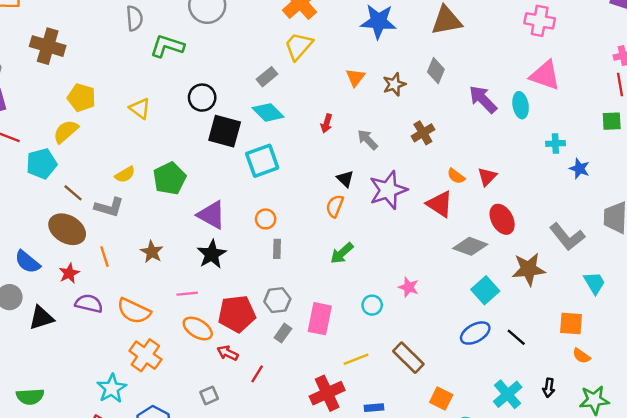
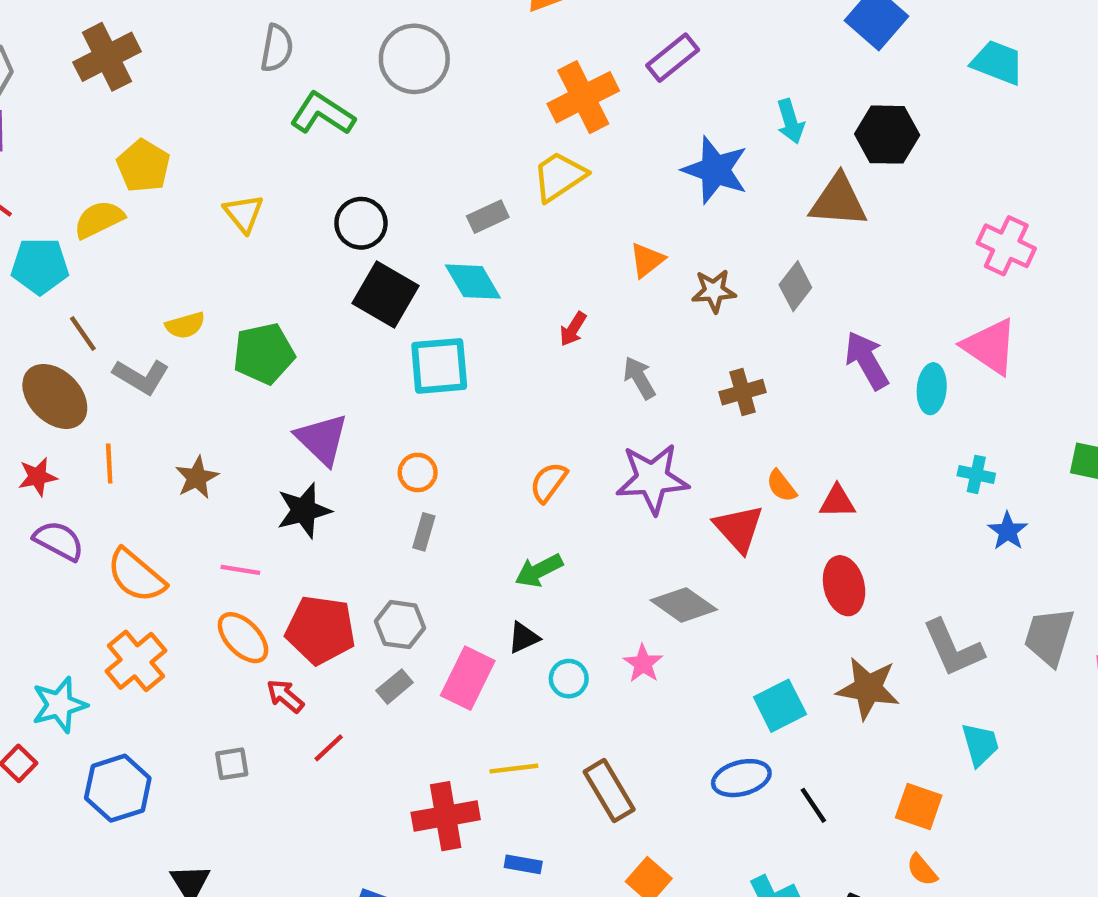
brown cross: (48, 46) -> (107, 57), turned 32
red triangle: (487, 177) -> (837, 502), turned 30
black triangle: (345, 179) -> (524, 638), moved, turned 36
gray diamond: (470, 246) -> (684, 605), moved

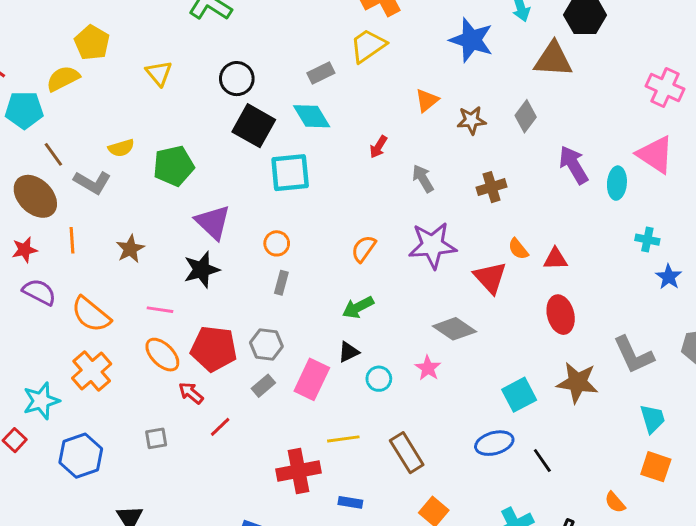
orange square: (919, 806) -> (656, 467), moved

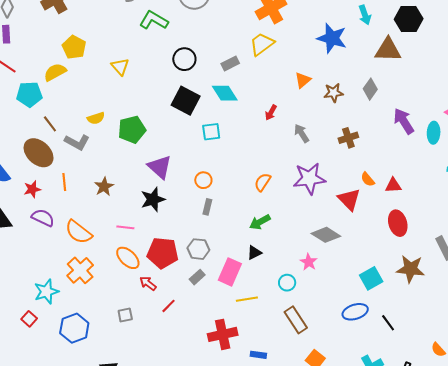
black circle: (237, 79) -> (184, 59), moved
cyan square: (290, 173) -> (211, 132), size x0.7
cyan circle: (379, 379) -> (287, 283), moved
yellow line: (343, 439) -> (247, 299), moved

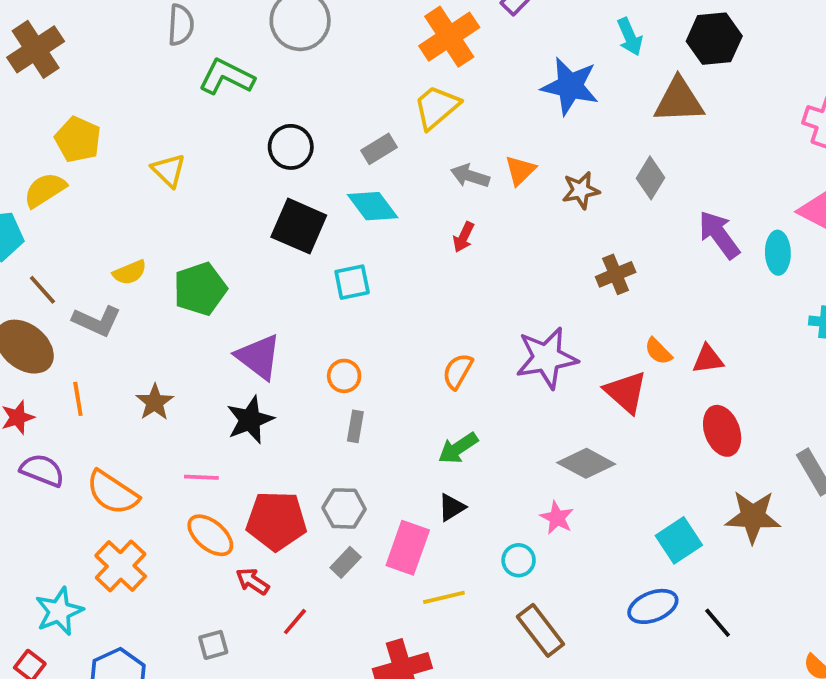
gray arrow: (302, 133) -> (470, 176), moved, turned -36

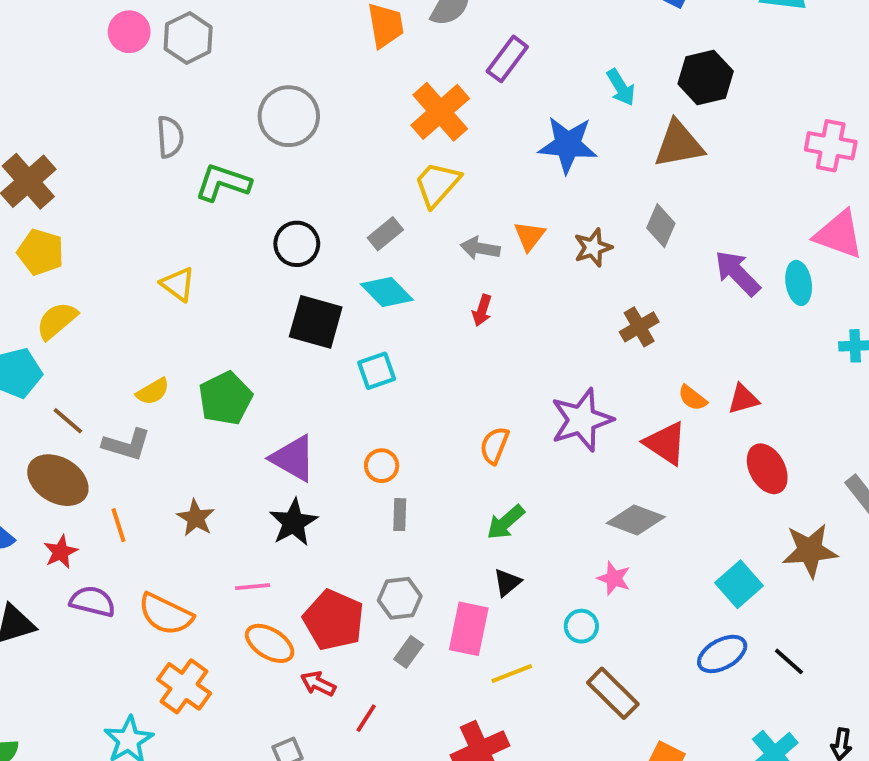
yellow pentagon: (78, 140) -> (41, 252), moved
red pentagon: (276, 521) -> (334, 620), turned 30

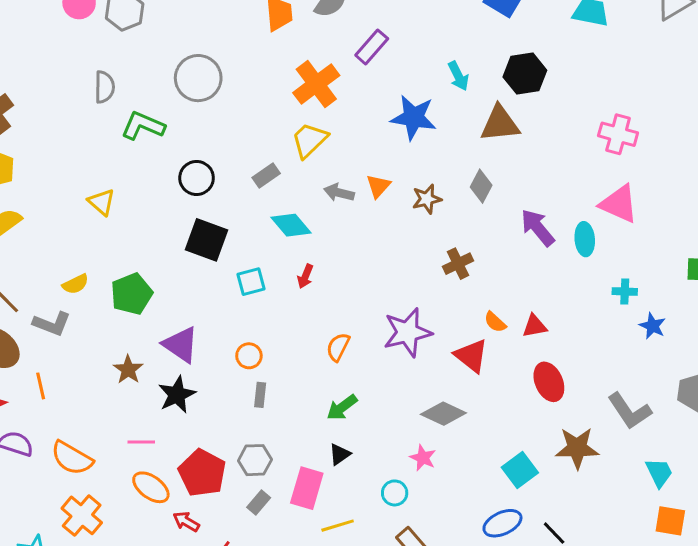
cyan diamond: (387, 292) -> (291, 225), moved
red arrow: (482, 310) -> (305, 276), moved
brown star: (196, 518) -> (128, 370), moved

